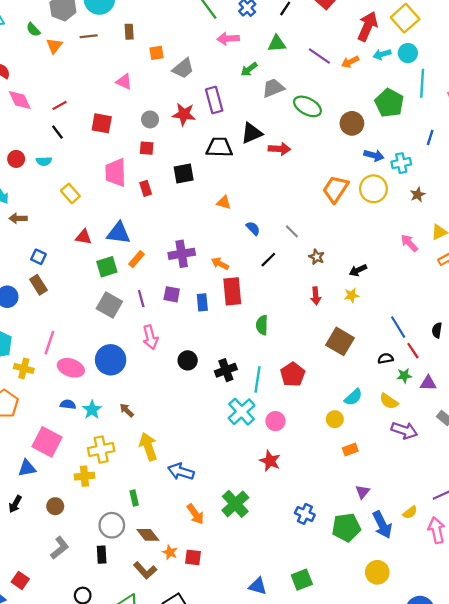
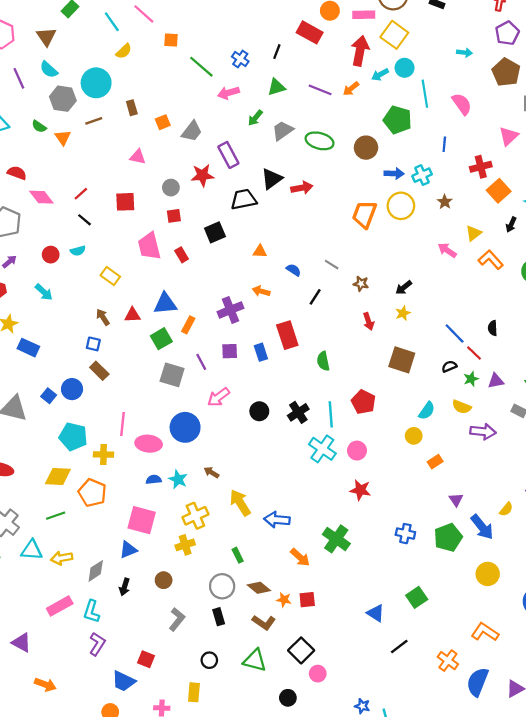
brown arrow: (18, 218) -> (103, 317), moved, turned 70
orange arrow: (220, 264) -> (261, 291), moved
pink arrow: (150, 337) -> (218, 397), turned 80
blue triangle: (258, 586) -> (376, 613), turned 30

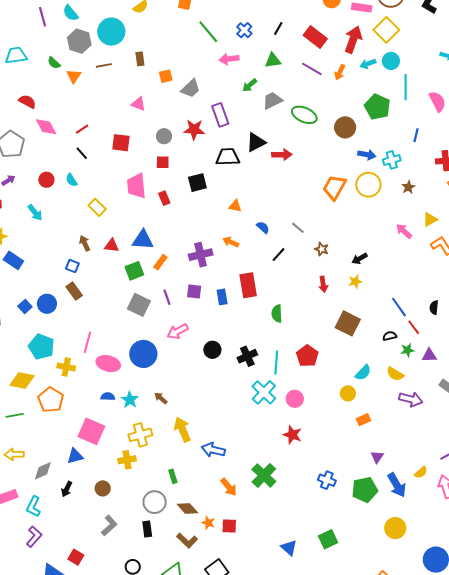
red rectangle: (310, 32) -> (315, 37), moved
orange arrow: (351, 89) -> (340, 72), turned -35
cyan semicircle: (78, 251) -> (71, 180), turned 64

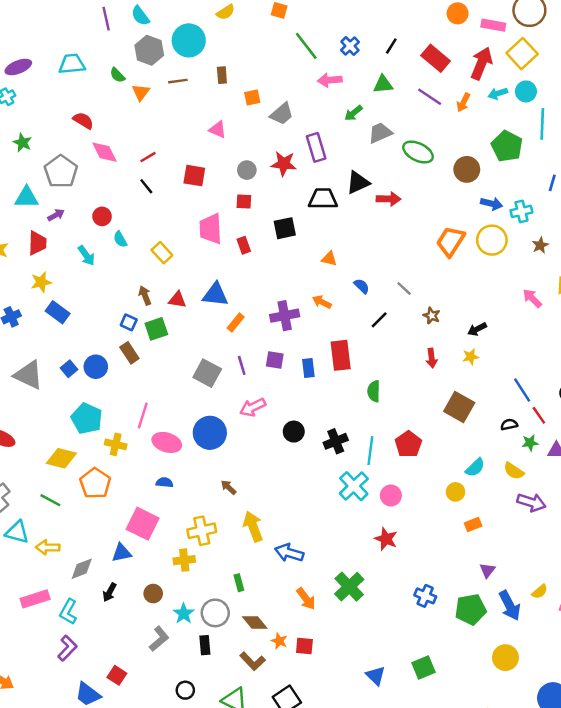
cyan semicircle: (71, 180) -> (120, 239), moved
green square: (134, 271) -> (156, 329), moved
cyan star: (130, 400) -> (184, 614), moved
green line: (15, 415) -> (50, 500), turned 36

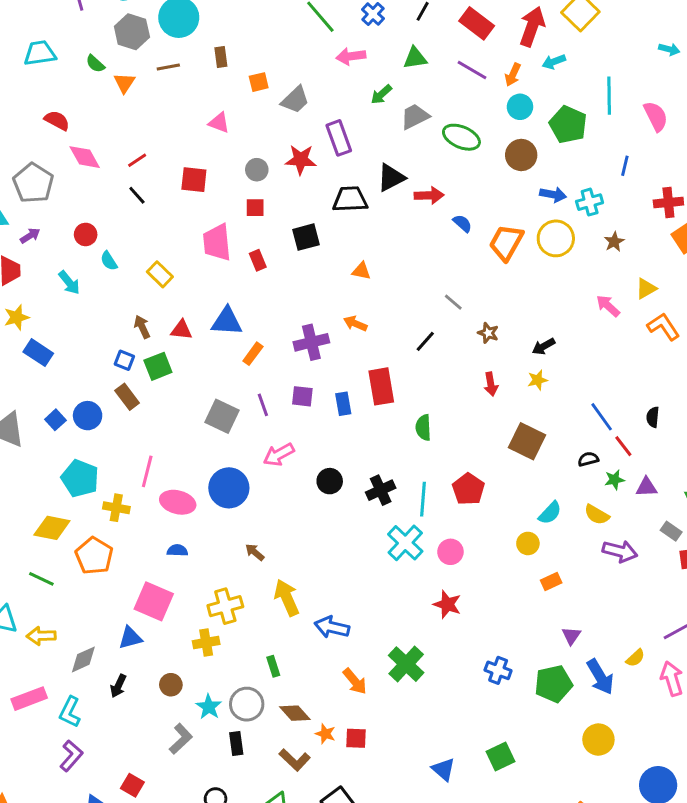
cyan circle: (526, 91) -> (520, 107), moved
blue semicircle: (362, 286) -> (462, 223), moved

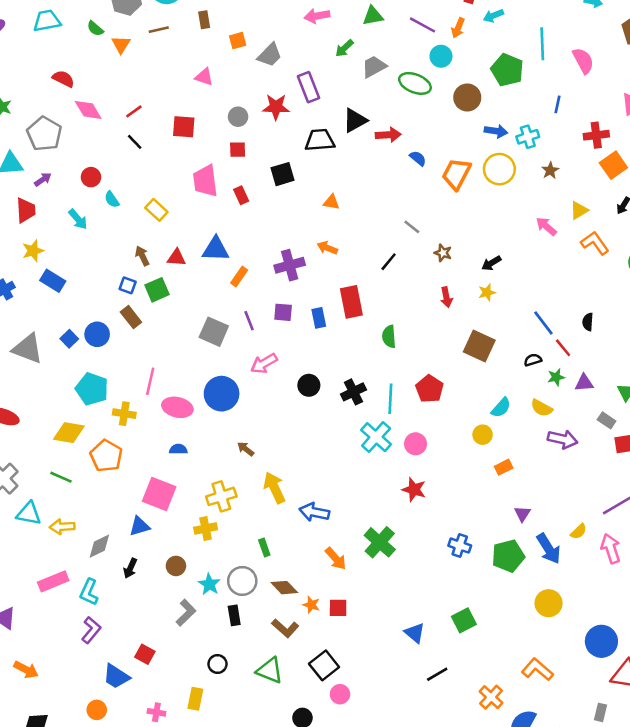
cyan circle: (520, 107) -> (441, 56), moved

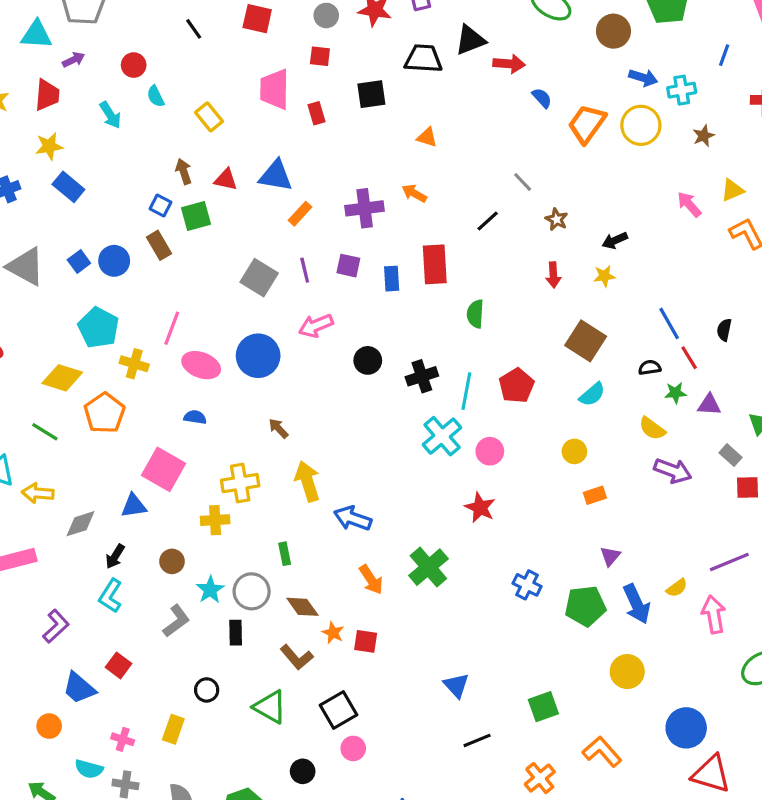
cyan semicircle: (501, 408) -> (592, 394), moved
cyan L-shape: (89, 592) -> (111, 596), moved
green square: (464, 620) -> (543, 707), moved

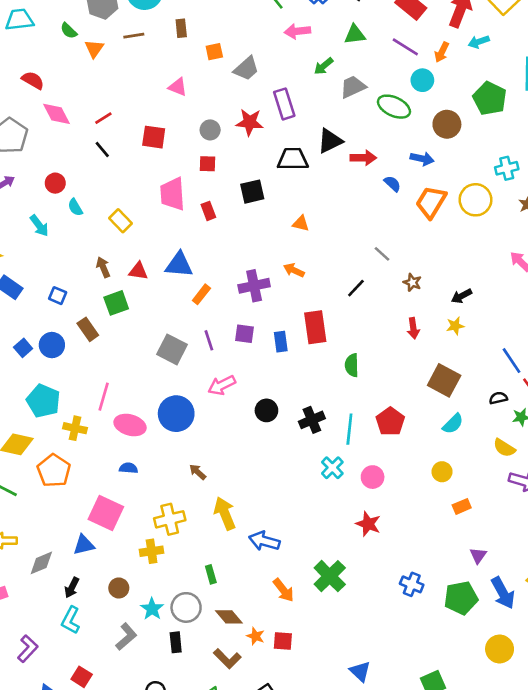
blue arrow: (643, 78) -> (422, 159), moved
blue square: (160, 205) -> (58, 296), moved
cyan cross: (442, 436) -> (332, 468), size x0.7

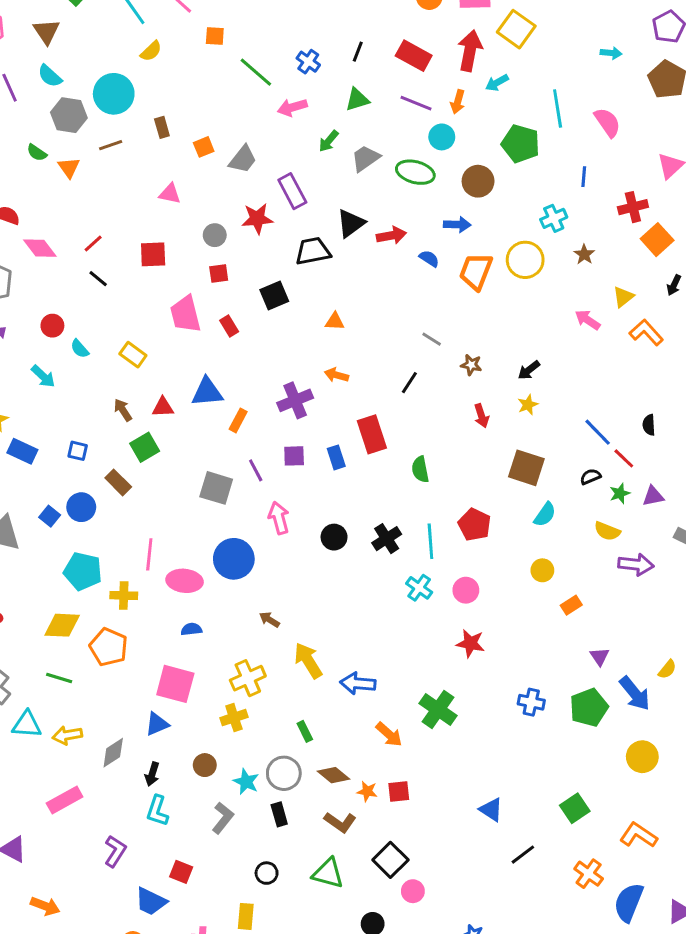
pink arrow: (222, 385) -> (279, 518), turned 112

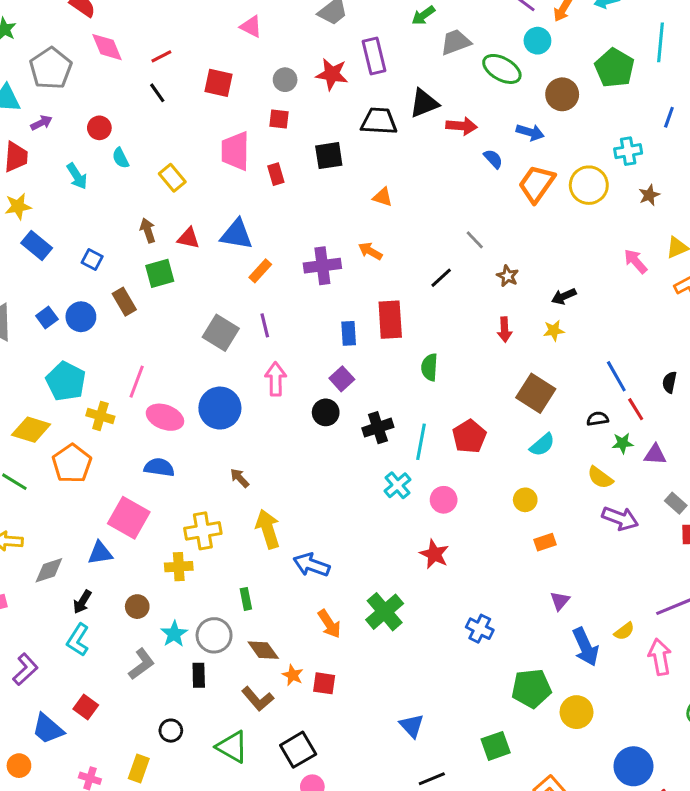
purple square: (294, 456) -> (342, 379), moved, turned 35
blue semicircle: (191, 629) -> (159, 467), size x1.4
green pentagon: (589, 707) -> (531, 688), moved

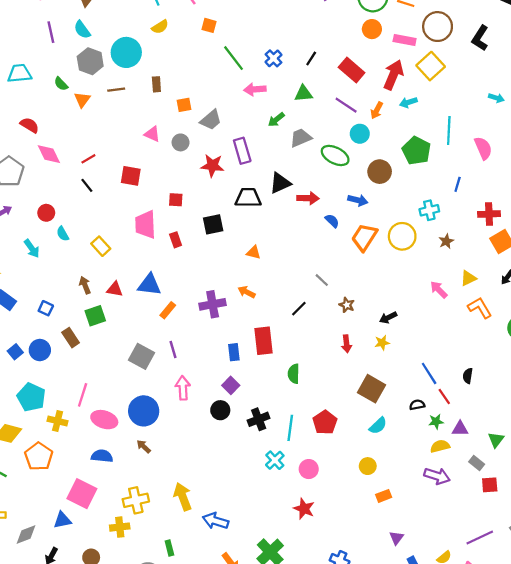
gray circle: (285, 80) -> (181, 142), moved
brown arrow: (240, 478) -> (144, 446), moved
yellow semicircle: (600, 478) -> (440, 446), moved, turned 132

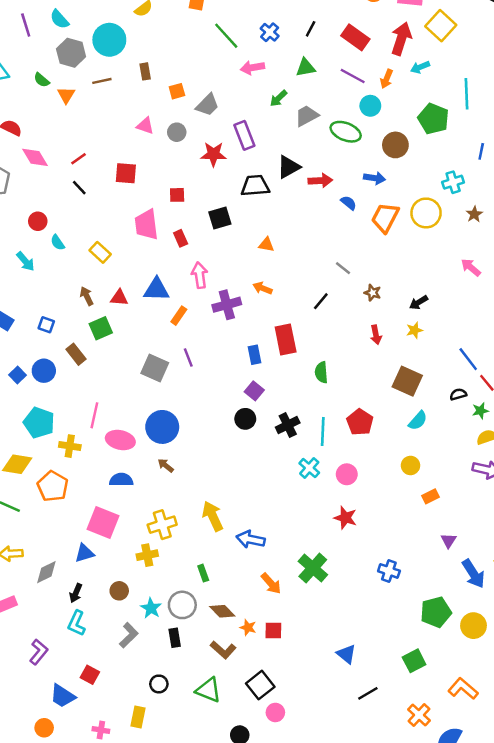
pink arrow: (183, 388) -> (200, 275), moved

